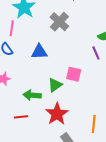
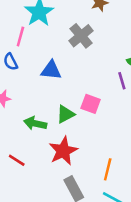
red line: (21, 117) -> (17, 160), moved, turned 32

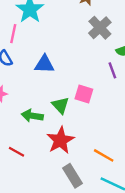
gray cross: (81, 36) -> (100, 28), moved
green triangle: (65, 114) -> (60, 105), turned -42
orange line: (108, 169) -> (104, 155), turned -70

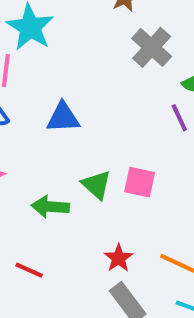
pink square: (84, 94) -> (140, 182), moved
red star: (60, 140) -> (119, 258), moved, size x0.6

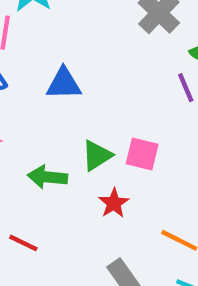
green triangle: (97, 185) -> (97, 155), turned 44
red star: (119, 258) -> (114, 203), moved

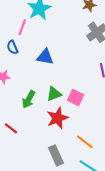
green arrow: (47, 177) -> (29, 99), turned -78
red star: (114, 203) -> (57, 118), size x1.5

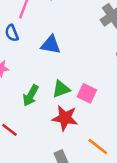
red star: (57, 118) -> (65, 118), turned 30

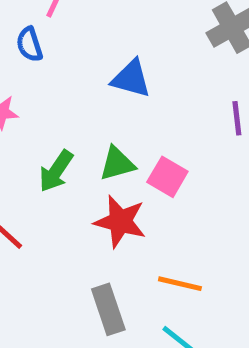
blue triangle: (51, 45) -> (131, 79), moved
orange line: (98, 147) -> (180, 284), turned -30

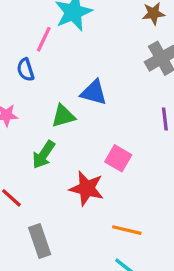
green triangle: (117, 164) -> (63, 116), moved
gray rectangle: (108, 309) -> (40, 241), moved

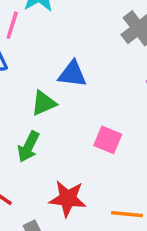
red star: (87, 188) -> (68, 199), moved

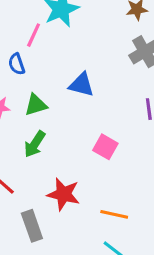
green triangle: (44, 103) -> (36, 105), moved

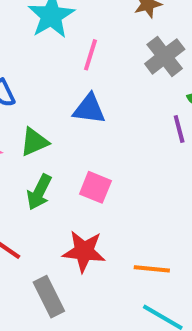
pink line: (34, 35) -> (90, 55), moved
pink square: (105, 147) -> (95, 187), moved

